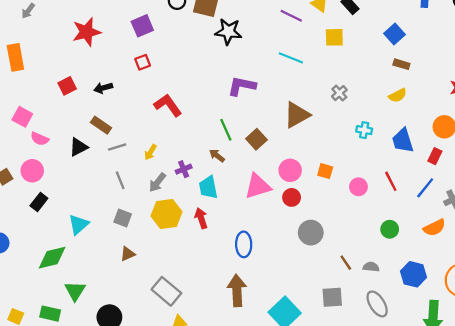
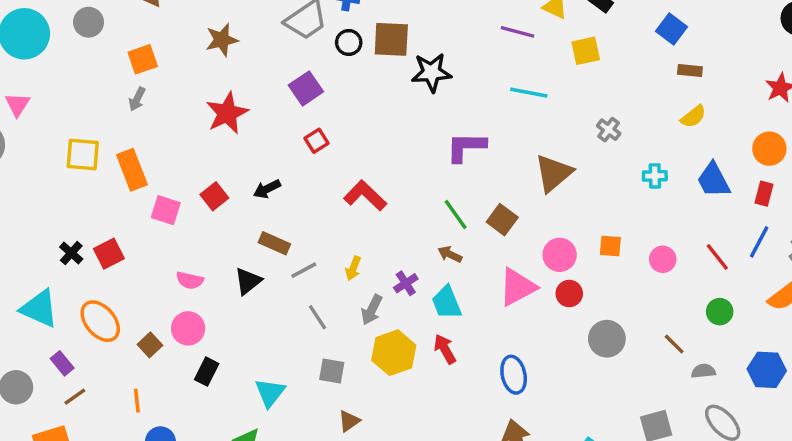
pink square: (22, 117) -> (166, 210), moved
red line: (391, 181) -> (717, 257), moved
brown line: (346, 263) -> (674, 344), moved

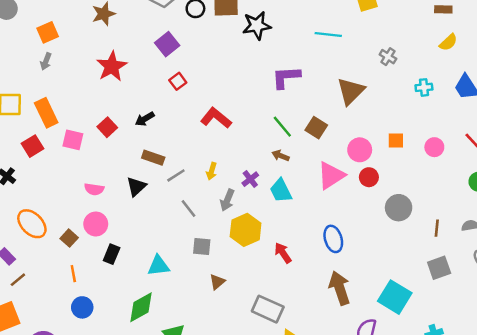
red square: (109, 254) -> (33, 146), moved
brown line: (674, 344) -> (437, 228), moved, turned 56
red arrow: (445, 349) -> (283, 253), moved
cyan triangle: (270, 393) -> (158, 266), turned 50
orange line: (137, 401) -> (73, 274), moved

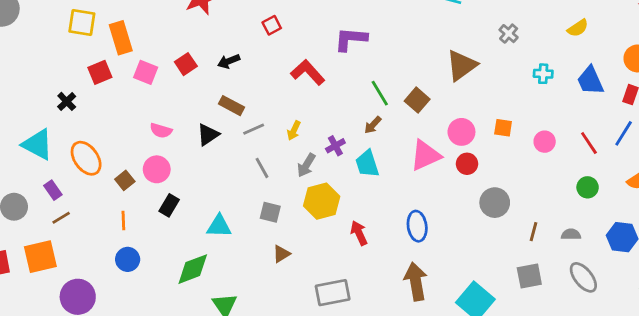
purple L-shape: (286, 77) -> (351, 39), moved
brown arrow: (280, 156) -> (373, 125), turned -77
gray rectangle: (268, 309) -> (333, 293), turned -44

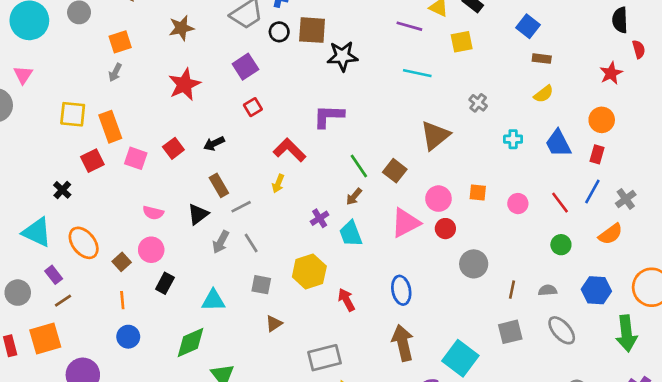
brown rectangle: (232, 106) -> (219, 185), turned 35
yellow arrow: (294, 131) -> (278, 184), moved
gray arrow: (306, 165) -> (221, 242), moved

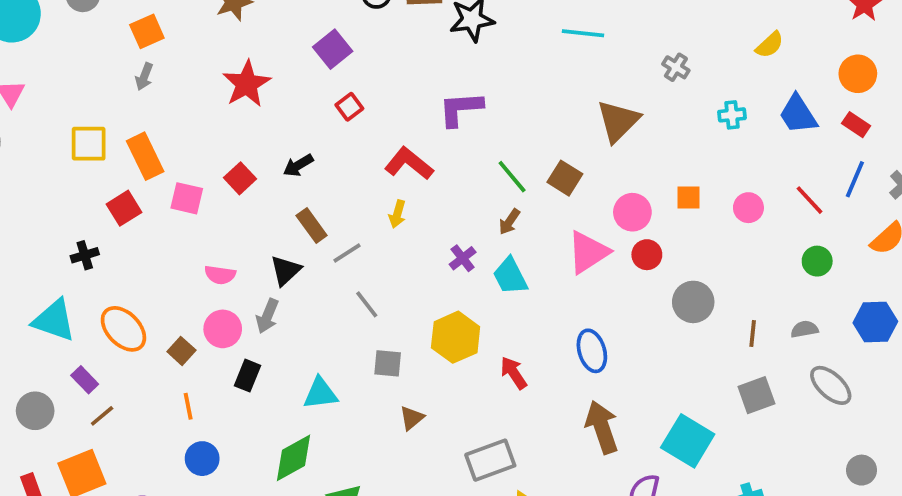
red rectangle: (597, 154) -> (856, 125), turned -66
black cross: (62, 190) -> (85, 255), turned 36
gray arrow: (221, 242) -> (267, 316), moved

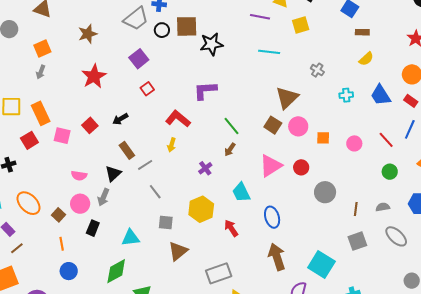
brown square: (565, 178) -> (273, 125), moved
pink circle: (632, 212) -> (298, 126), moved
cyan trapezoid: (510, 276) -> (241, 192), moved
brown triangle: (412, 418) -> (178, 251), size x1.5

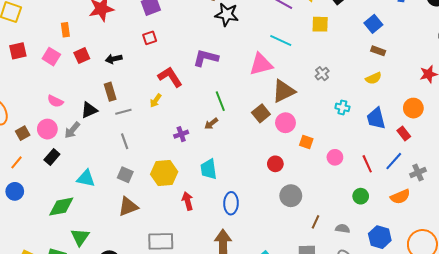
orange rectangle: (41, 113) -> (65, 30), moved, size x0.6
pink triangle: (271, 166) -> (261, 64), moved
orange line: (62, 244) -> (17, 162), turned 32

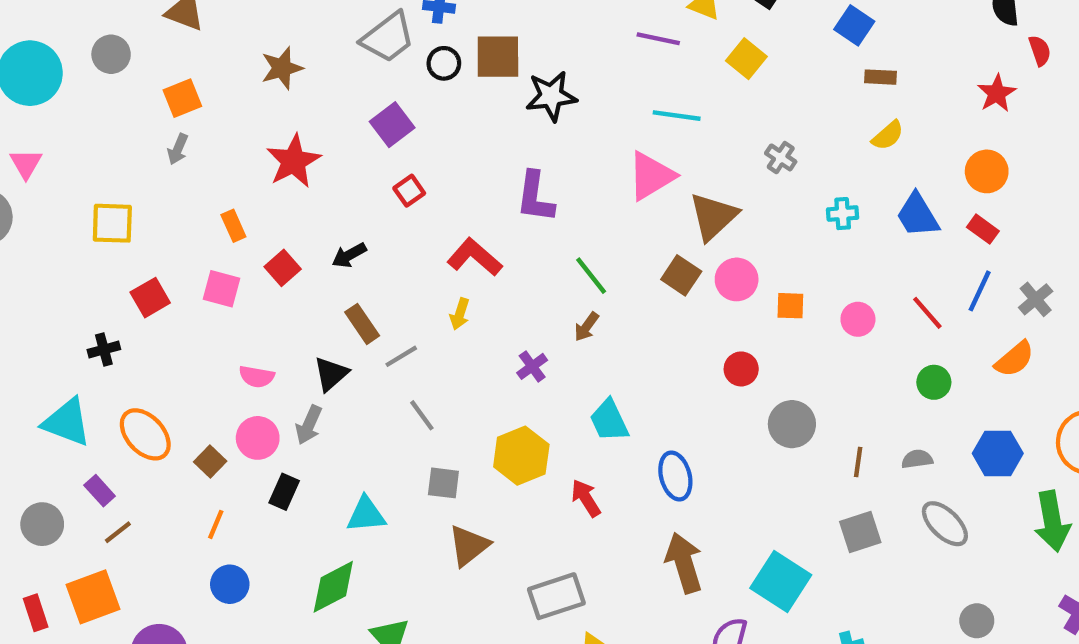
yellow square: (320, 24) -> (746, 59), turned -36
purple L-shape: (206, 58) -> (535, 197), turned -80

